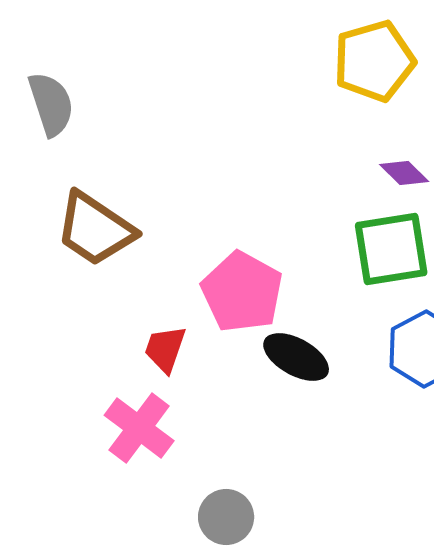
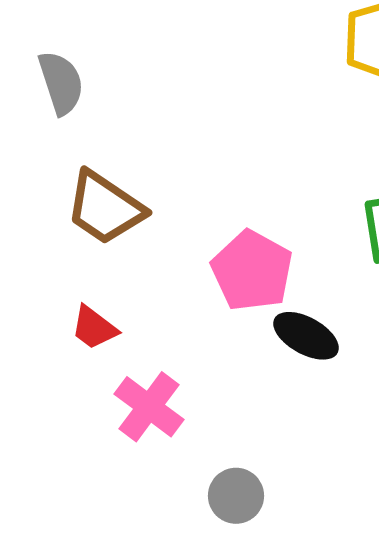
red trapezoid: (165, 349) -> (94, 328), moved, turned -72

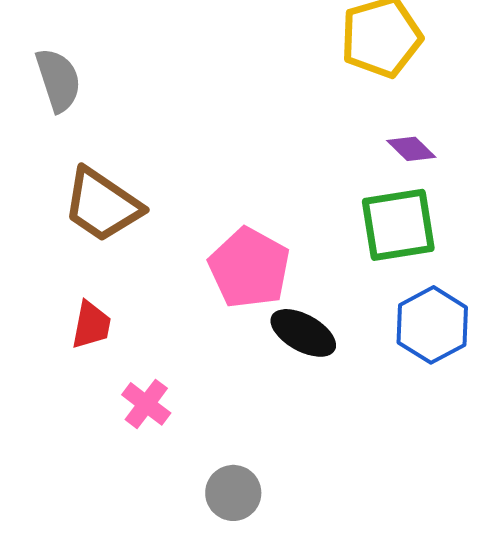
red trapezoid: (94, 328) -> (91, 325), turned -116
pink cross: (149, 407) -> (146, 404), size x0.7

